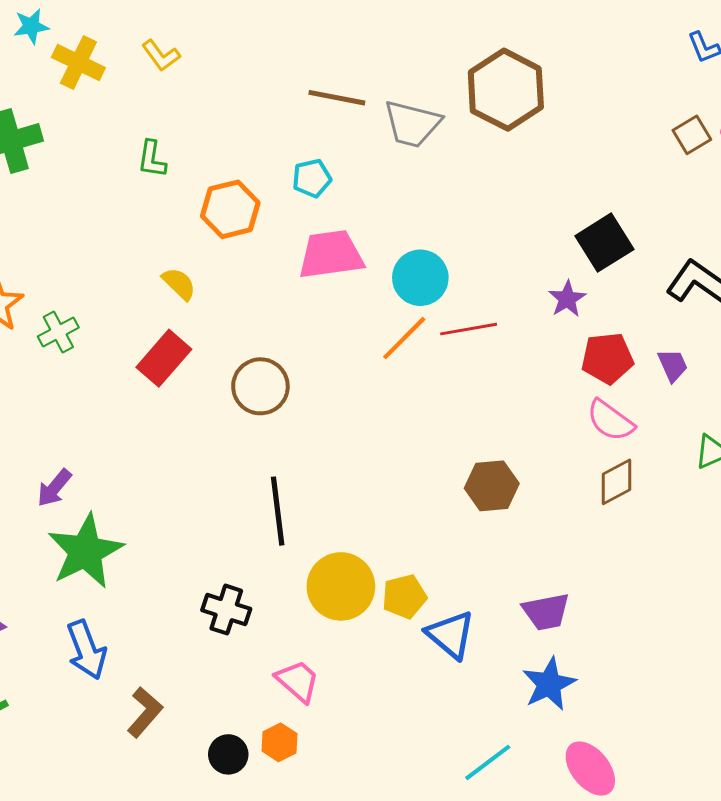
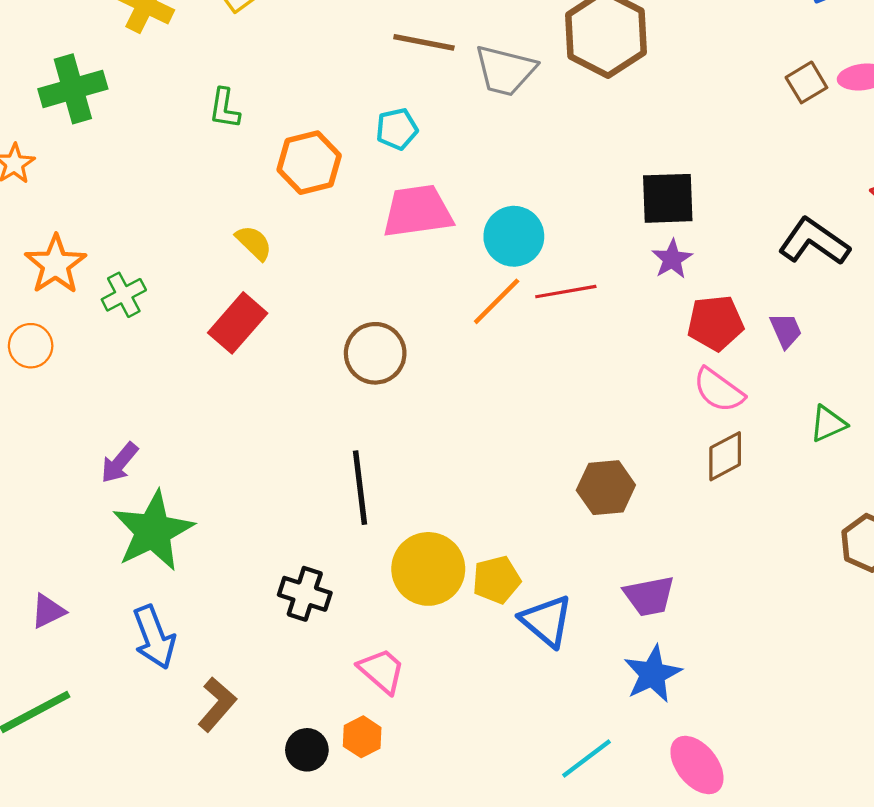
black square: (604, 243) -> (668, 198), moved, turned 30
brown circle: (260, 386) -> (375, 353), moved
brown hexagon: (492, 486) -> (606, 488), moved

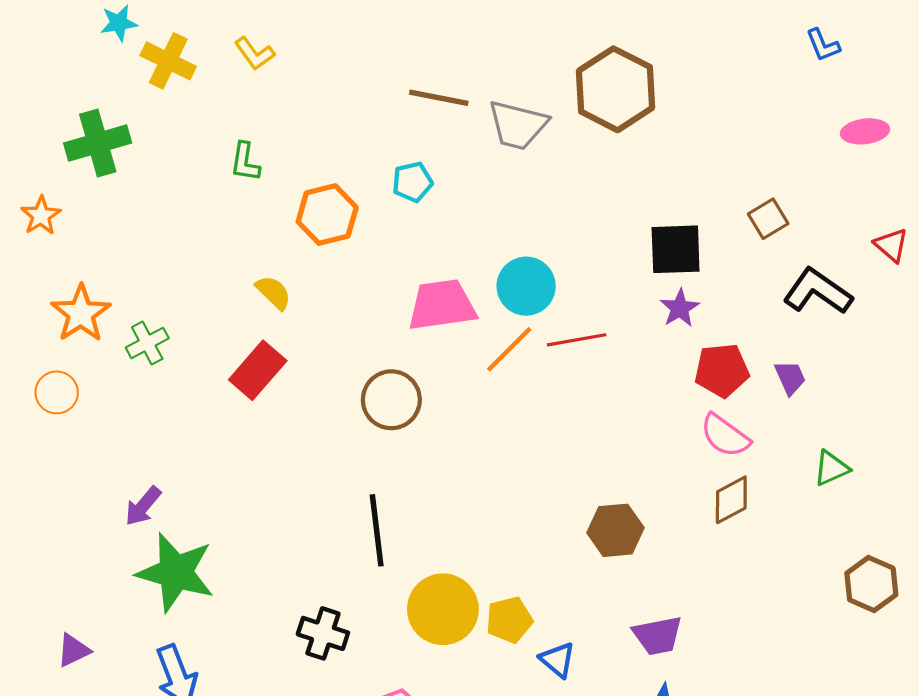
brown square: (806, 82) -> (768, 219), moved
pink trapezoid: (417, 211) -> (442, 305), moved
green star: (153, 531) -> (176, 572), turned -30
blue triangle: (546, 621) -> (558, 660), size x0.7

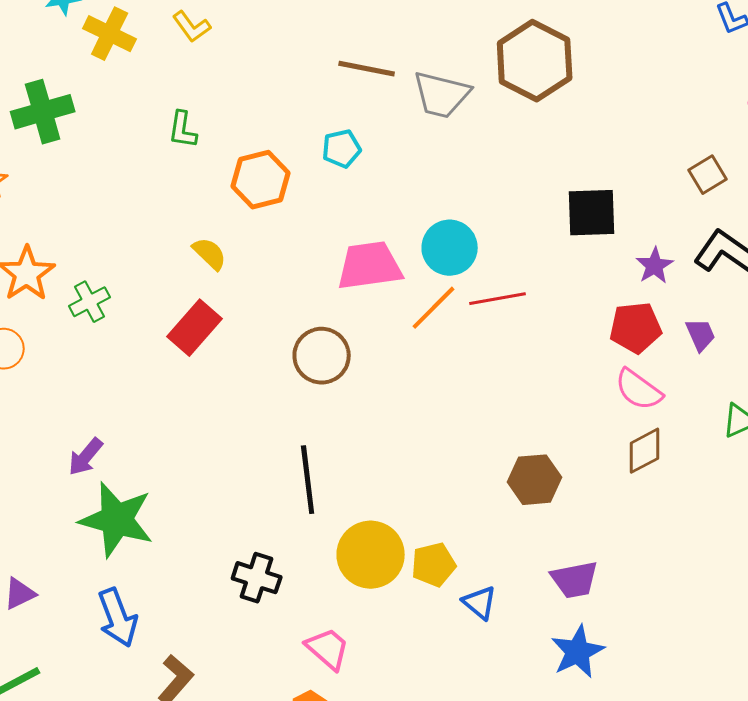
brown square: (768, 219) -> (708, 175), moved
purple star: (680, 308) -> (655, 266), moved

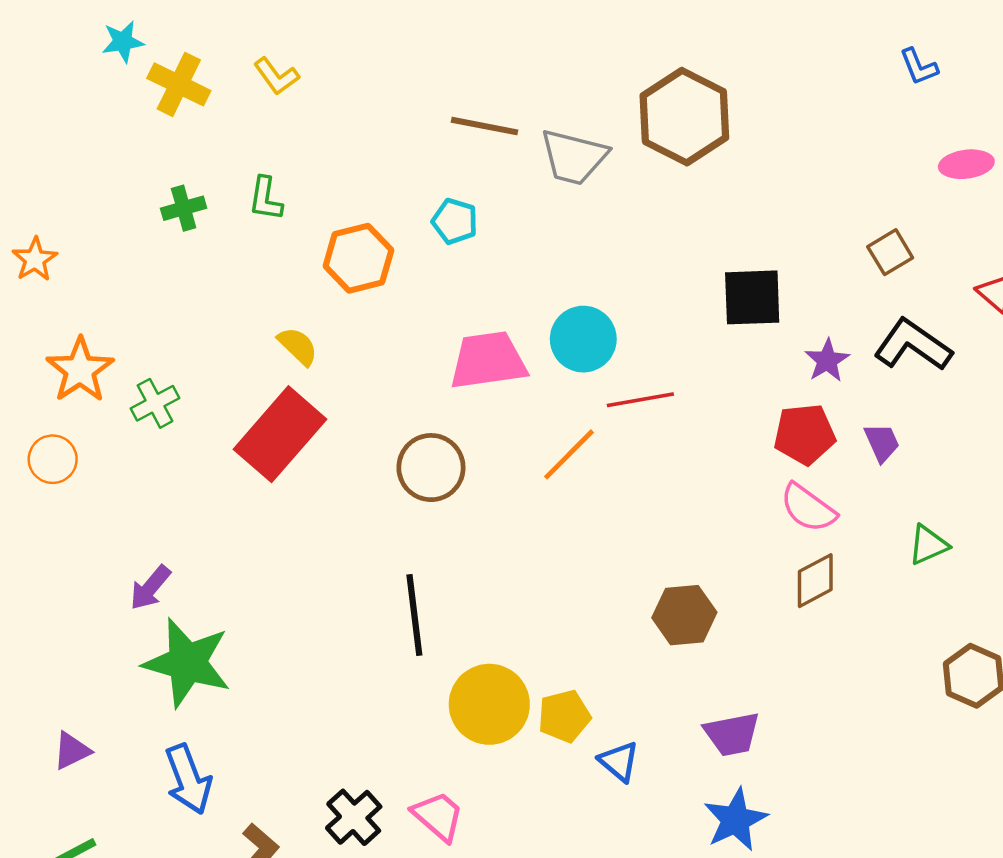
green cross: (43, 112) -> (184, 208), moved, size x0.6
cyan pentagon: (342, 149) -> (455, 221), turned 30
orange line: (434, 308) -> (569, 454), moved
red rectangle: (195, 328) -> (280, 434), size x1.4
black cross: (257, 578) -> (354, 817), moved, turned 30

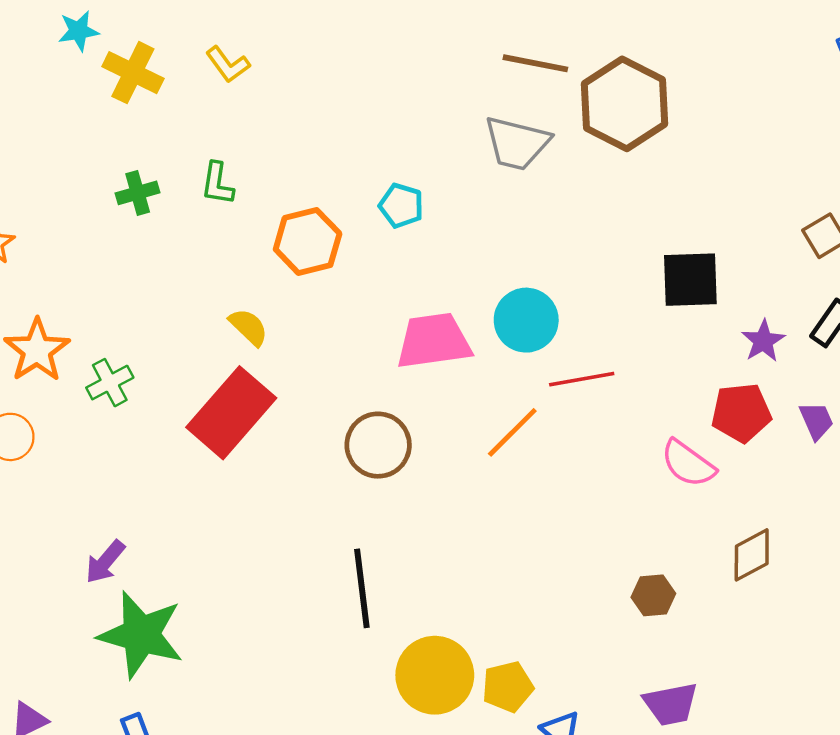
brown line: (485, 126) -> (535, 63), moved
pink semicircle: (808, 508) -> (688, 464), moved
brown hexagon: (684, 615) -> (653, 595), moved, size x0.7

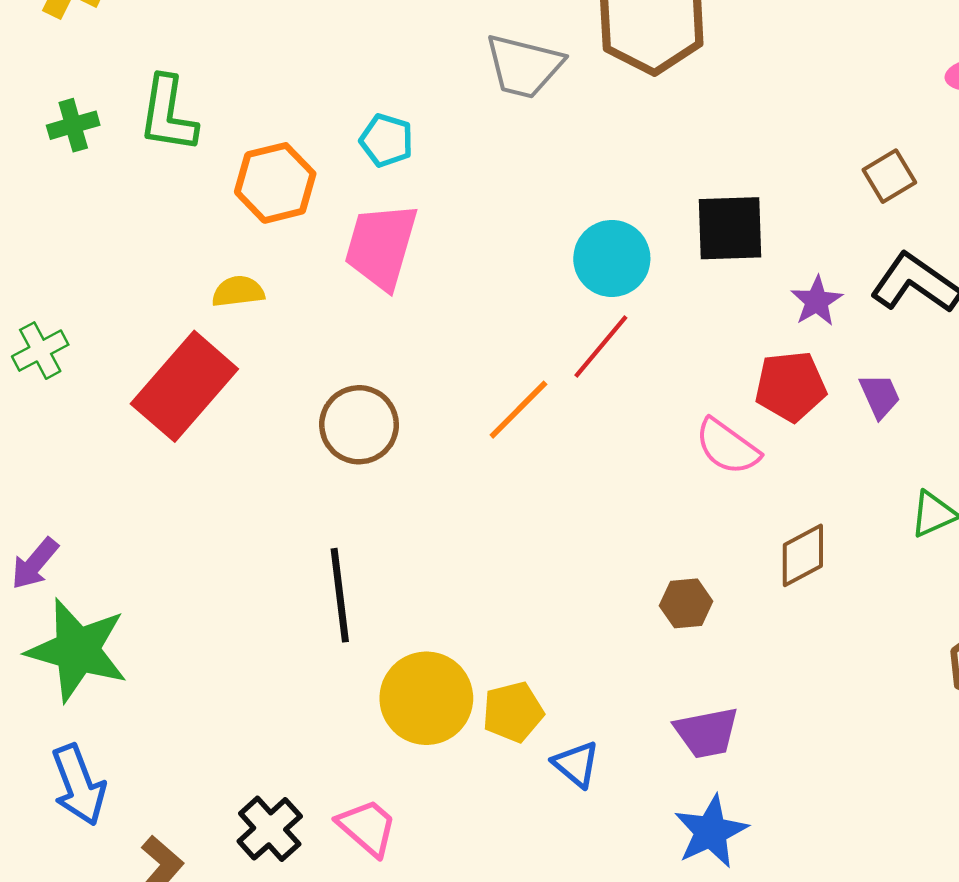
green L-shape: (217, 184) -> (168, 114), size x1.5
cyan circle: (526, 320) -> (612, 258), moved
yellow semicircle: (249, 327) -> (238, 291), moved, turned -51
pink trapezoid: (434, 341) -> (381, 246), moved, turned -66
red line: (582, 379) -> (601, 346), turned -40

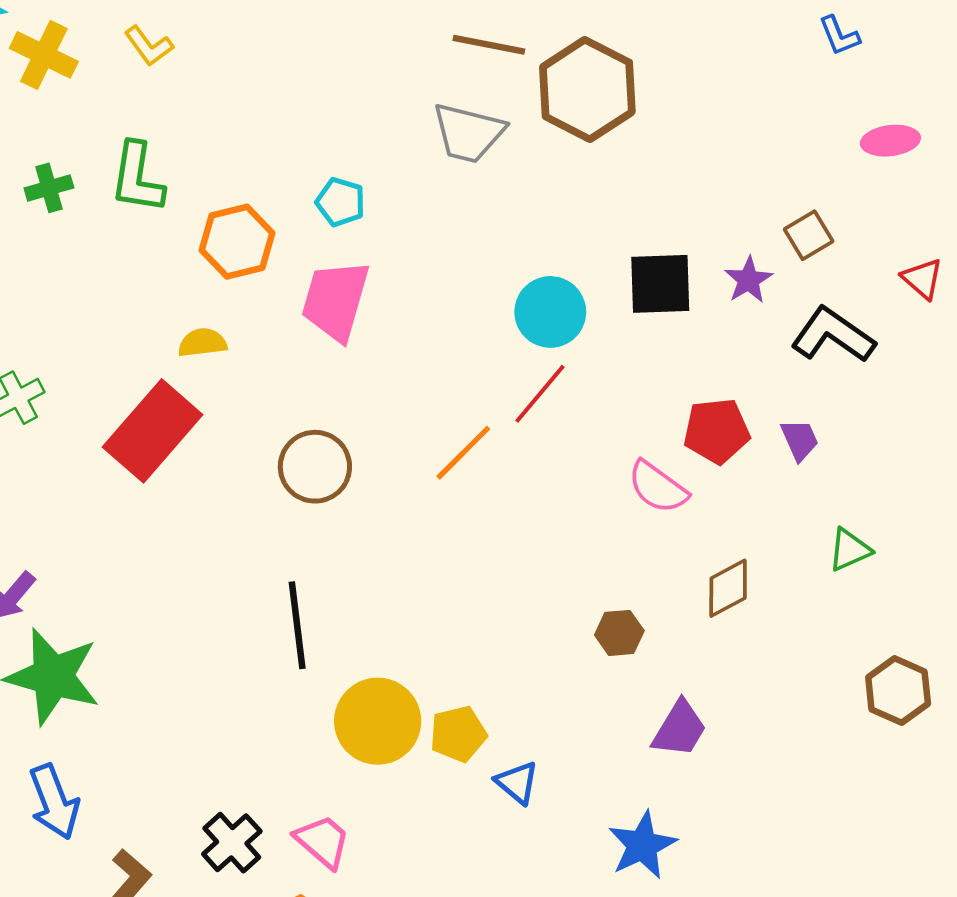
purple star: (817, 301) -> (748, 280), moved
purple trapezoid: (707, 733) -> (679, 729), moved, turned -48

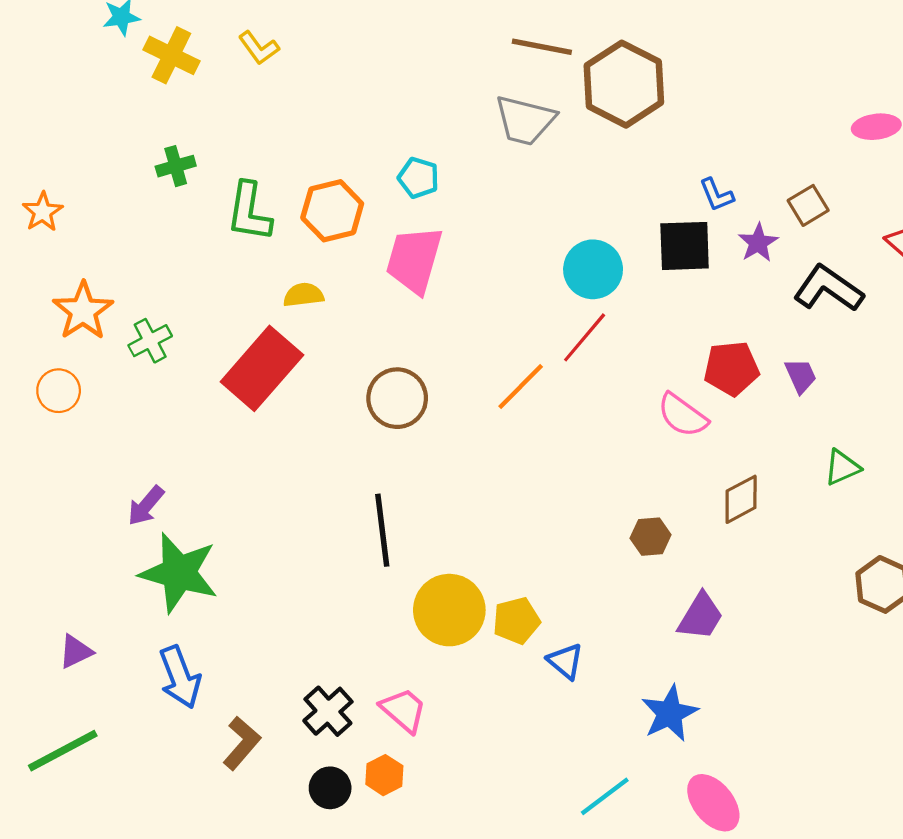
blue L-shape: (839, 36) -> (717, 195), moved
green L-shape: (137, 178) -> (249, 212), moved

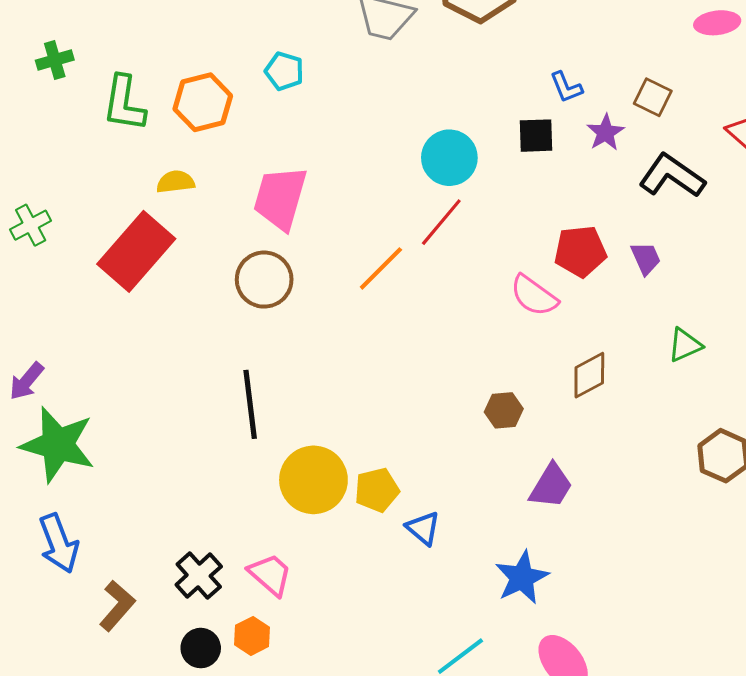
brown square: (808, 205) -> (653, 97), turned -33
black square: (685, 246) -> (536, 136), size x0.7
pink trapezoid: (414, 260) -> (280, 198), moved

